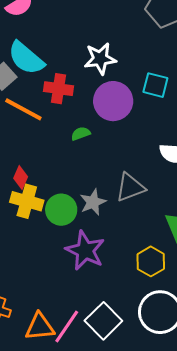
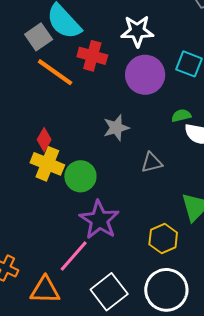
green semicircle: (81, 134) -> (181, 116), moved
gray triangle: (130, 187) -> (152, 162), size x0.7
gray star: (93, 202) -> (116, 128), moved
pink line: (67, 327) -> (74, 256), moved

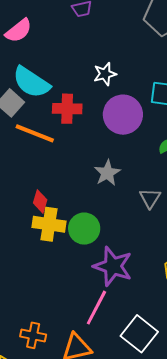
white star: (137, 31) -> (105, 74), size x0.7
gray triangle: (152, 162) -> (150, 198), turned -30

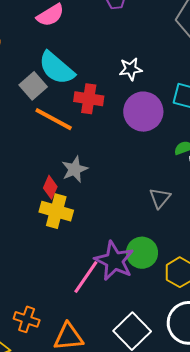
gray star: (107, 173) -> (75, 169), moved
green circle: (84, 229) -> (142, 253), moved
pink line: (96, 308) -> (86, 277), moved

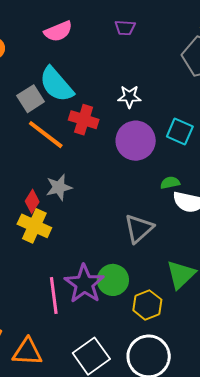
gray triangle: (160, 198) -> (139, 229), size x1.4
pink line: (86, 277) -> (54, 295), turned -51

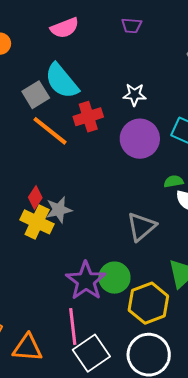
red cross: (84, 120) -> (88, 117), turned -36
gray star: (59, 187) -> (59, 210), moved
pink line: (54, 295) -> (73, 326), moved
yellow hexagon: (147, 305) -> (148, 303), size x1.4

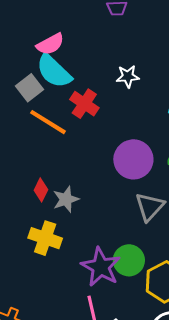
pink semicircle: (65, 28) -> (50, 44), moved
red cross: (88, 117) -> (84, 104), turned -32
purple circle: (140, 139) -> (133, 159), moved
yellow cross: (37, 222) -> (45, 238), moved

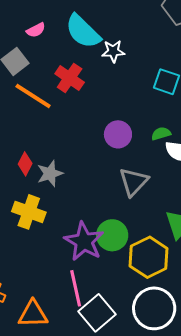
pink semicircle: (50, 44) -> (36, 30), moved, size x0.7
cyan semicircle: (54, 71) -> (83, 31), moved
purple circle: (133, 159) -> (118, 134), size x0.7

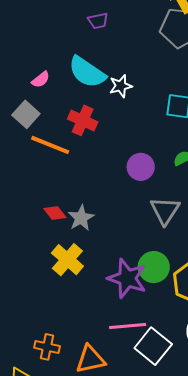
red diamond: (25, 164) -> (55, 213), turned -55
yellow cross: (29, 212) -> (67, 260), turned 32
pink line: (76, 288) -> (128, 326), turned -72

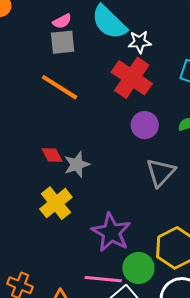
gray square: (26, 114) -> (63, 42), moved, turned 32
red cross: (83, 120) -> (132, 78), moved, size x1.4
green circle: (154, 267) -> (138, 268), moved

